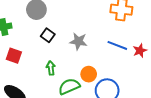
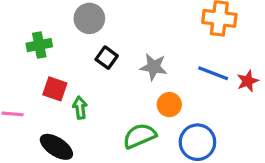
green arrow: (51, 68) -> (80, 108), moved
orange circle: (89, 74) -> (169, 105), moved

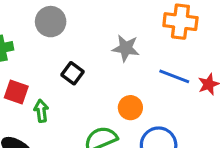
black square: (107, 58) -> (73, 73), moved
gray star: (154, 67) -> (126, 48), moved

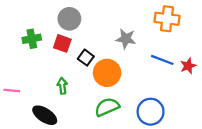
red square: (16, 92) -> (62, 43), moved
orange circle: (130, 108) -> (107, 73), moved, size x1.5

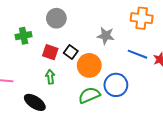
red square: (62, 43) -> (50, 52), moved
blue circle: (151, 112) -> (116, 85), moved

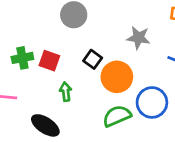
green cross: (24, 36) -> (22, 58), moved
red square: (50, 52) -> (49, 61), moved

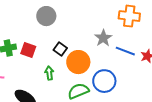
gray star: (138, 38) -> (103, 38), moved, turned 30
green arrow: (66, 92) -> (49, 73), moved

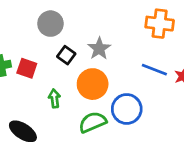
gray star: (103, 38) -> (99, 49), moved
black square: (60, 49) -> (66, 55), moved

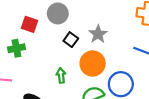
red square: (27, 68) -> (29, 24), moved

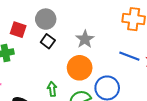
black square: (71, 40) -> (48, 41), moved
green arrow: (61, 75) -> (52, 89), moved

